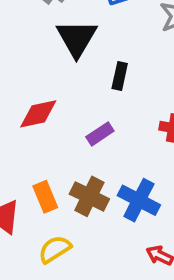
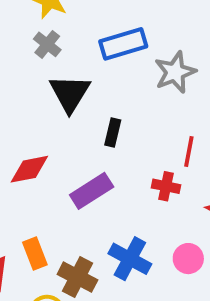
purple rectangle: (100, 134) -> (92, 191), size x1.5
brown cross: (89, 196) -> (77, 277), moved

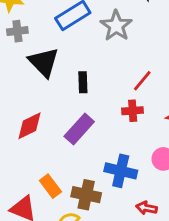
gray cross: (47, 44) -> (17, 31), turned -30
red line: (189, 151) -> (142, 81), turned 45

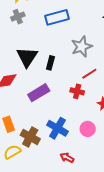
gray star: (116, 26) -> (82, 47), moved
gray cross: (17, 31) -> (18, 17), turned -32
black triangle: (44, 62) -> (27, 57), moved

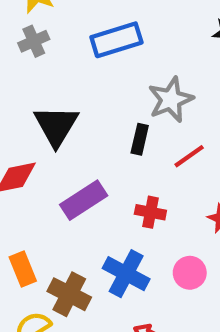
black rectangle: (50, 63) -> (140, 139), moved
red cross: (77, 91) -> (150, 212), moved

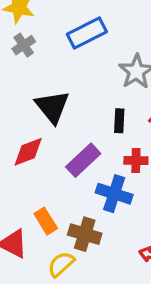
black rectangle: (140, 139) -> (119, 121), moved
blue cross: (126, 274) -> (114, 194), moved

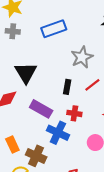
gray cross: (24, 45) -> (13, 31), turned 32
purple rectangle: (83, 160) -> (41, 109), turned 65

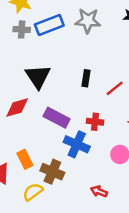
blue rectangle: (54, 29) -> (49, 25), moved
gray star: (82, 57) -> (88, 21), moved, turned 30
black rectangle: (67, 87) -> (86, 78), moved

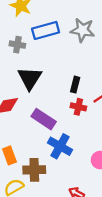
gray cross: (22, 29) -> (17, 45), moved
red cross: (95, 122) -> (78, 107), moved
brown cross: (52, 172) -> (34, 170), turned -30

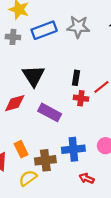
gray cross: (17, 45) -> (13, 37), moved
blue cross: (60, 146) -> (73, 149), moved, turned -30

